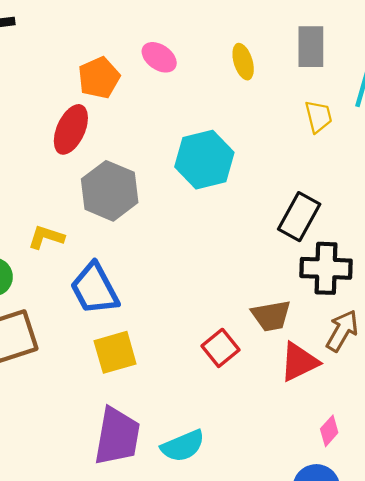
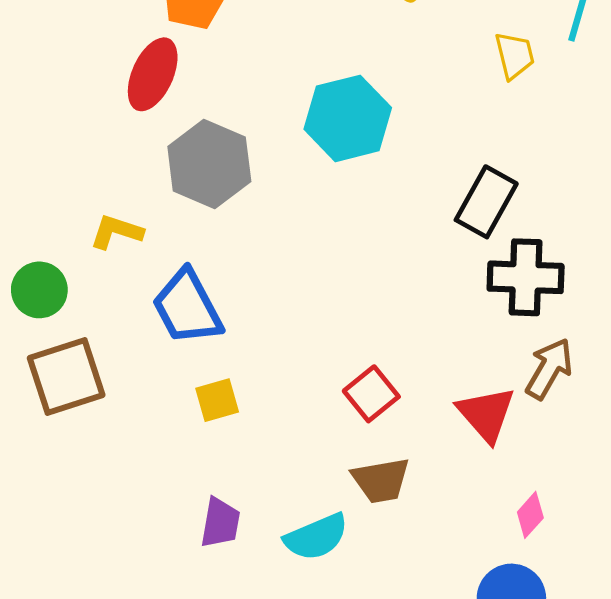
brown trapezoid: (271, 316) -> (381, 480), moved
yellow square: (115, 352) -> (217, 400), size x0.7
red triangle: (299, 362) -> (486, 414), turned -45
purple trapezoid: (117, 436) -> (220, 523), size x0.6

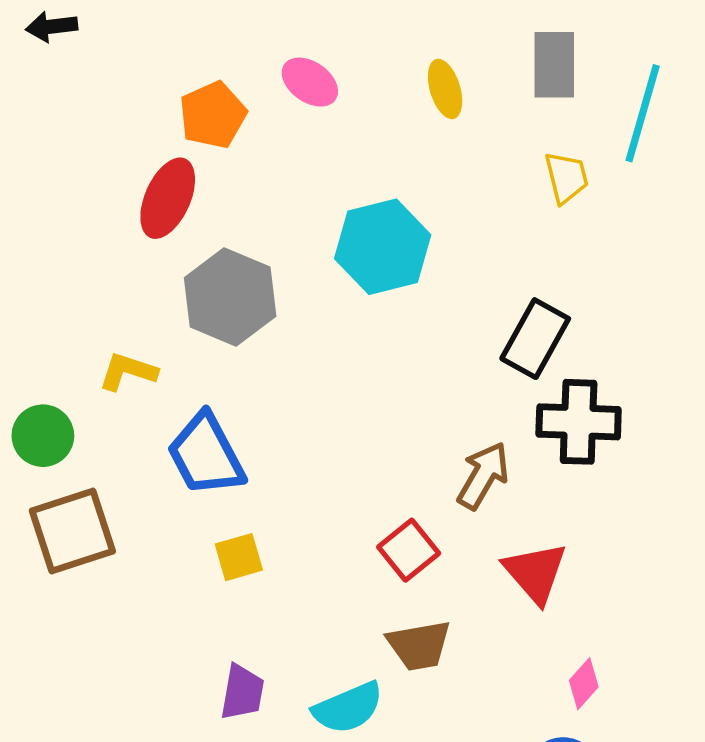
brown arrow: (549, 369) -> (483, 476), moved

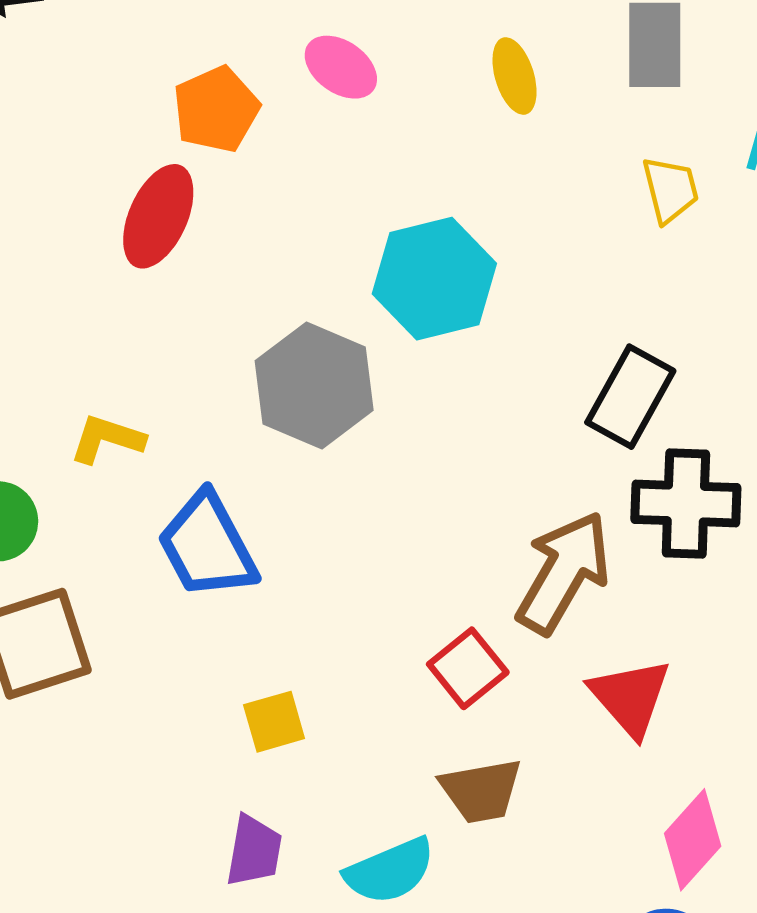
gray hexagon: (230, 297) -> (314, 385), moved
brown arrow: (483, 476) -> (563, 573), size x1.4
yellow square: (239, 557) -> (274, 722), moved
pink diamond: (584, 684) -> (693, 840), size x1.5

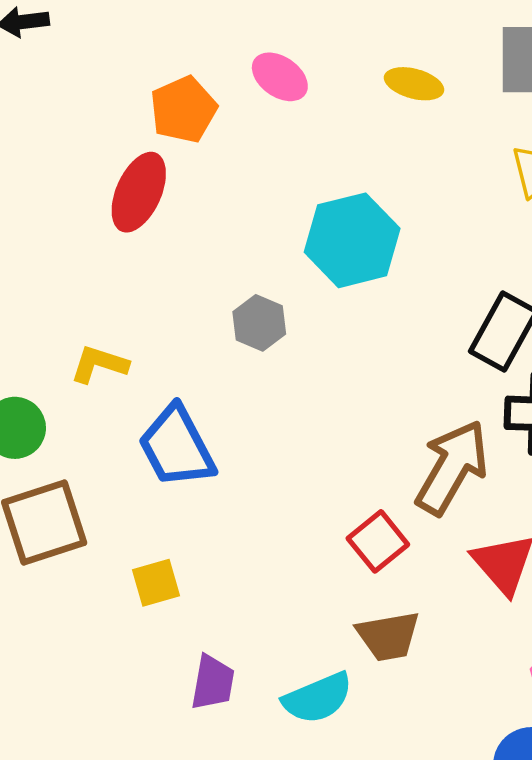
yellow ellipse: (515, 76) -> (414, 84), turned -58
gray hexagon: (314, 385) -> (259, 323), size x0.6
yellow square: (274, 722) -> (156, 583), moved

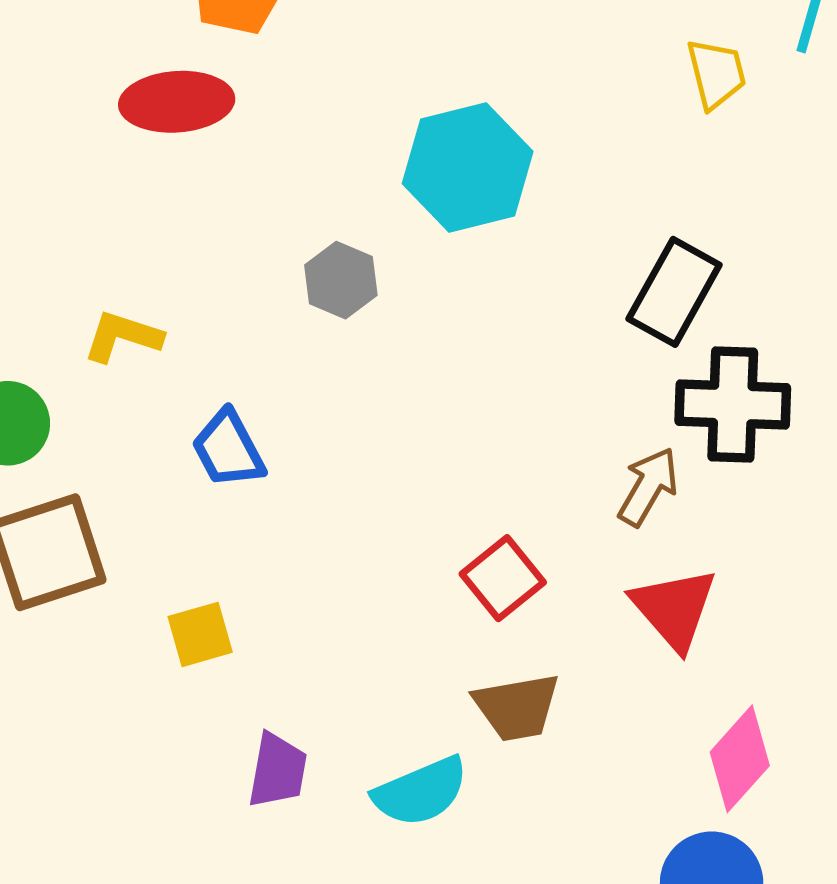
red ellipse: (139, 192) -> (177, 102), turned 62
blue trapezoid: (177, 447) -> (228, 449), size x0.7
brown arrow: (452, 467) -> (648, 487), moved, size x0.6

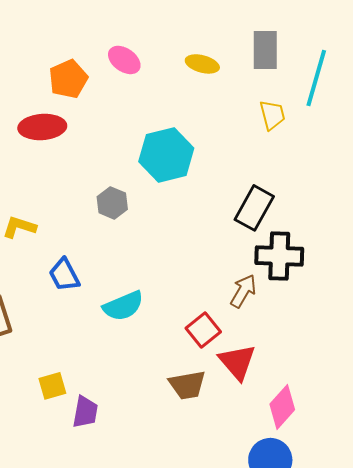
red square: (503, 578) -> (203, 330), moved
red triangle: (674, 609) -> (237, 362), moved
yellow square: (200, 634) -> (52, 386), moved
cyan semicircle: (421, 792) -> (123, 306), moved

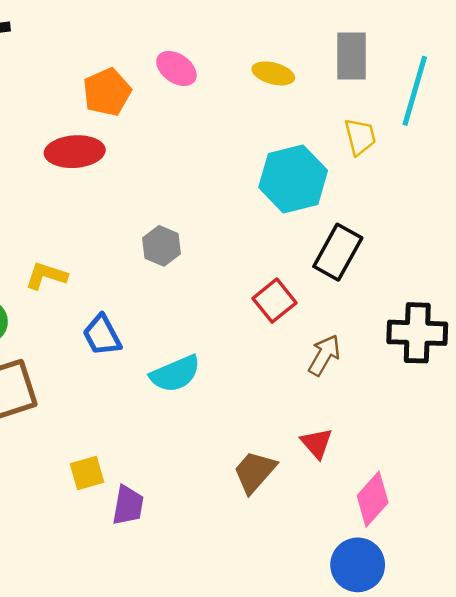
cyan hexagon: (166, 155) -> (293, 179), moved
black cross: (279, 256) -> (417, 333), moved
red square: (203, 330) -> (275, 301), moved
red triangle: (237, 362) -> (317, 443), size x0.7
brown trapezoid: (187, 385) -> (255, 472), turned 141

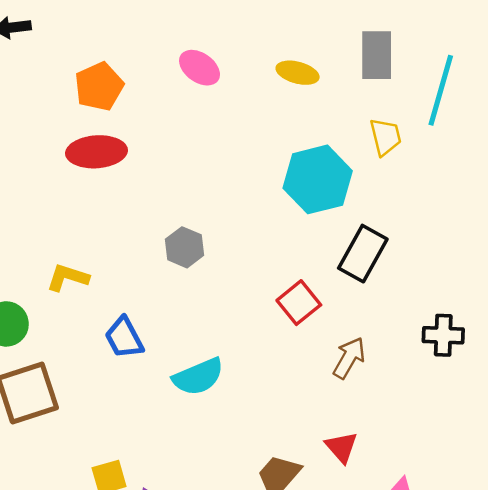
orange pentagon: (107, 92) -> (99, 86), moved
black cross: (417, 333) -> (443, 335), size x0.7

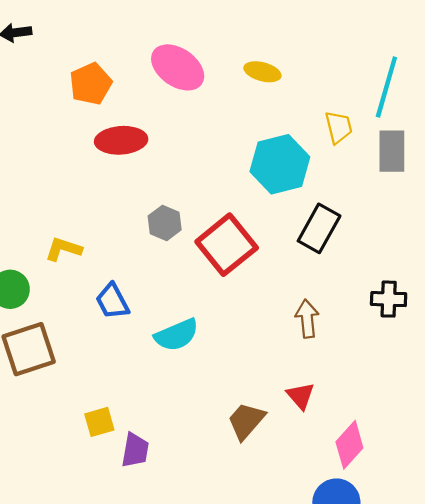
gray rectangle: (377, 55) -> (392, 151), moved
pink ellipse: (200, 68) -> (178, 67), size x1.5
red ellipse: (96, 152) -> (121, 140), moved
red square: (299, 303) -> (227, 245), moved, size x1.6
brown arrow: (349, 358) -> (307, 319), turned -36

